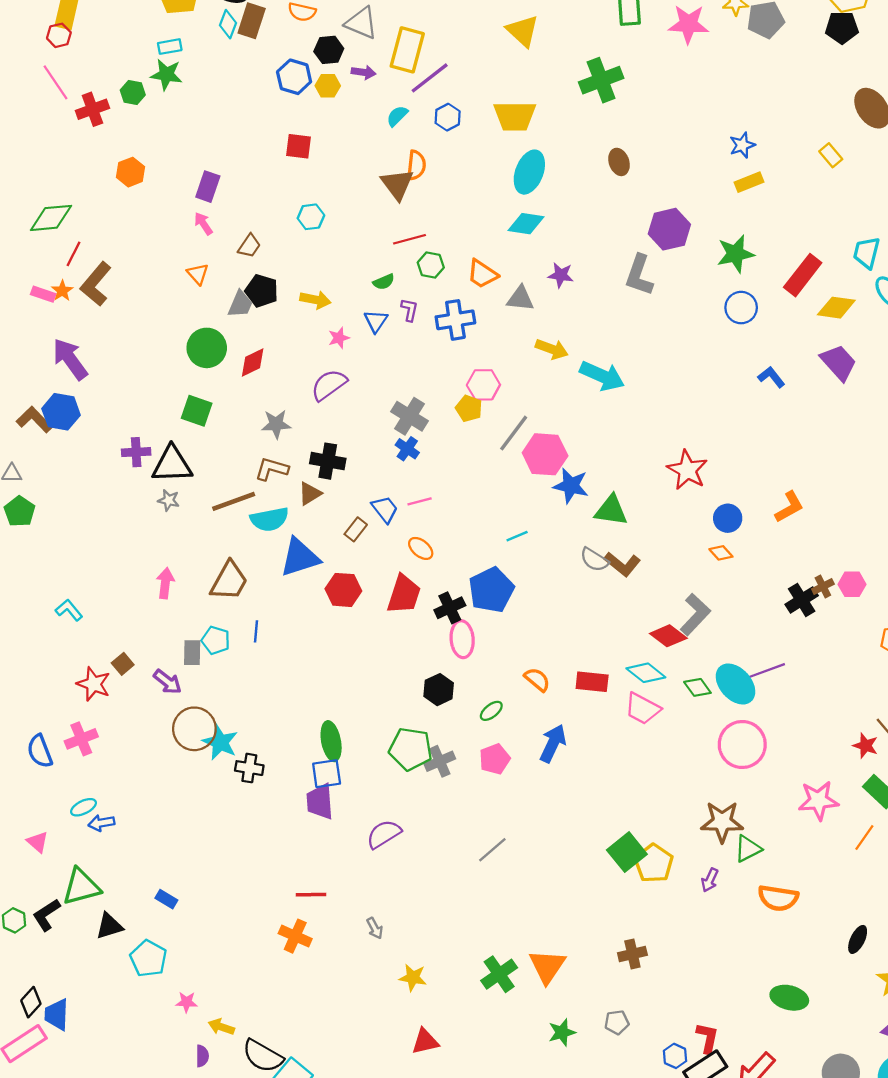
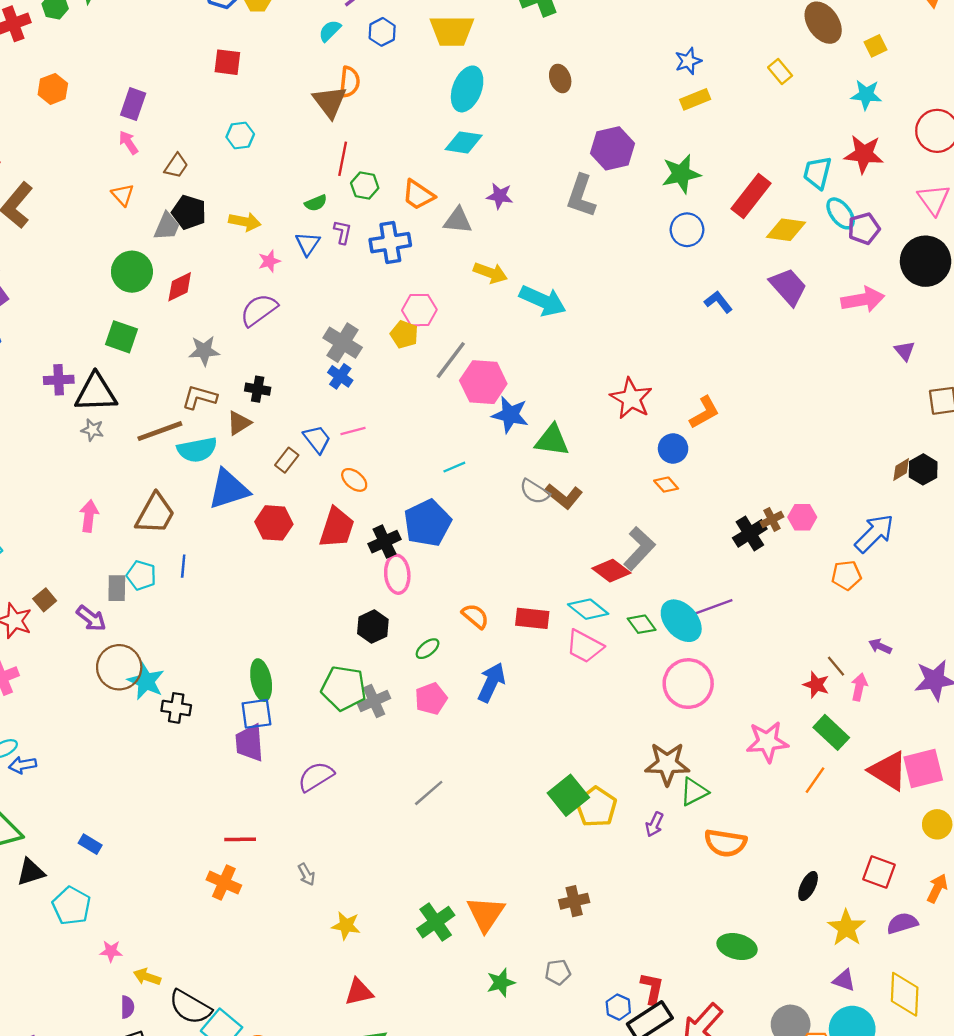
red line: (409, 239) -> (343, 159), turned -64
black cross: (328, 461) -> (258, 389), size x0.7
orange L-shape: (789, 507) -> (704, 412), moved

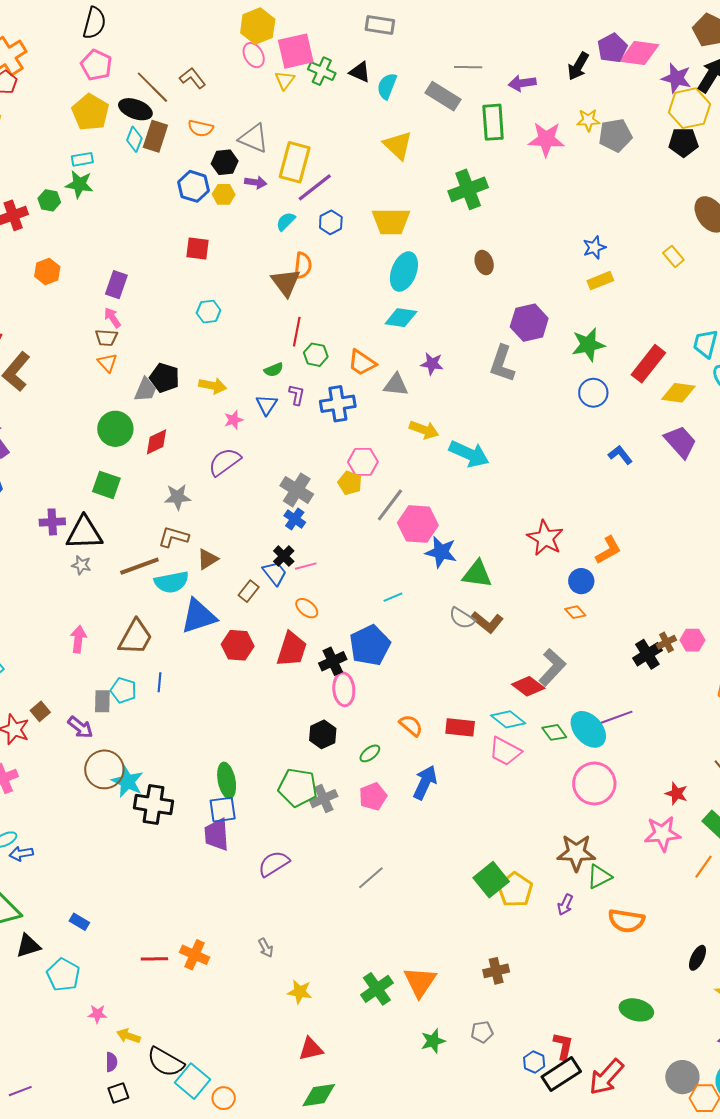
brown trapezoid: (176, 166) -> (106, 338), moved, turned 60
black cross: (258, 389) -> (284, 556), moved, turned 35
red star: (816, 685) -> (676, 794), moved
black cross: (176, 708) -> (153, 805), size x1.5
red line: (240, 839) -> (154, 959), moved

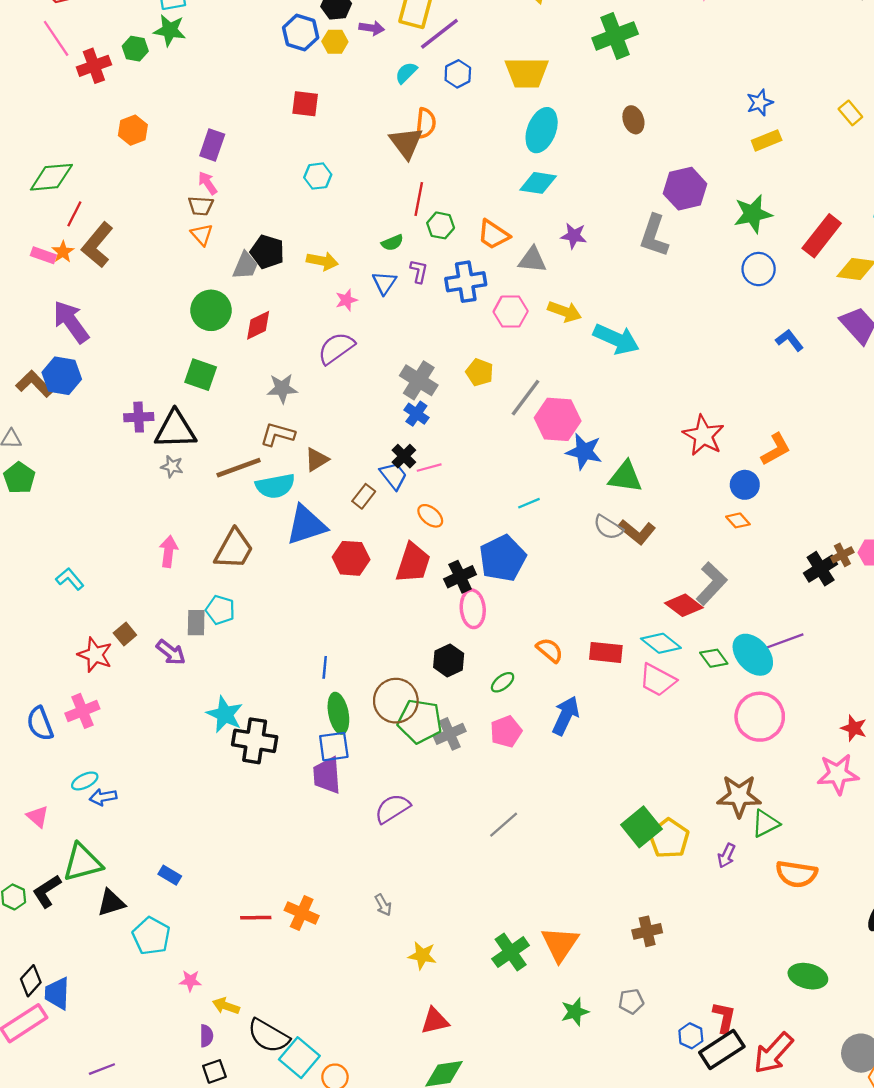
pink hexagon: (363, 462) -> (511, 311), moved
blue line: (159, 682) -> (325, 667), moved
brown circle: (104, 769) -> (396, 701), moved

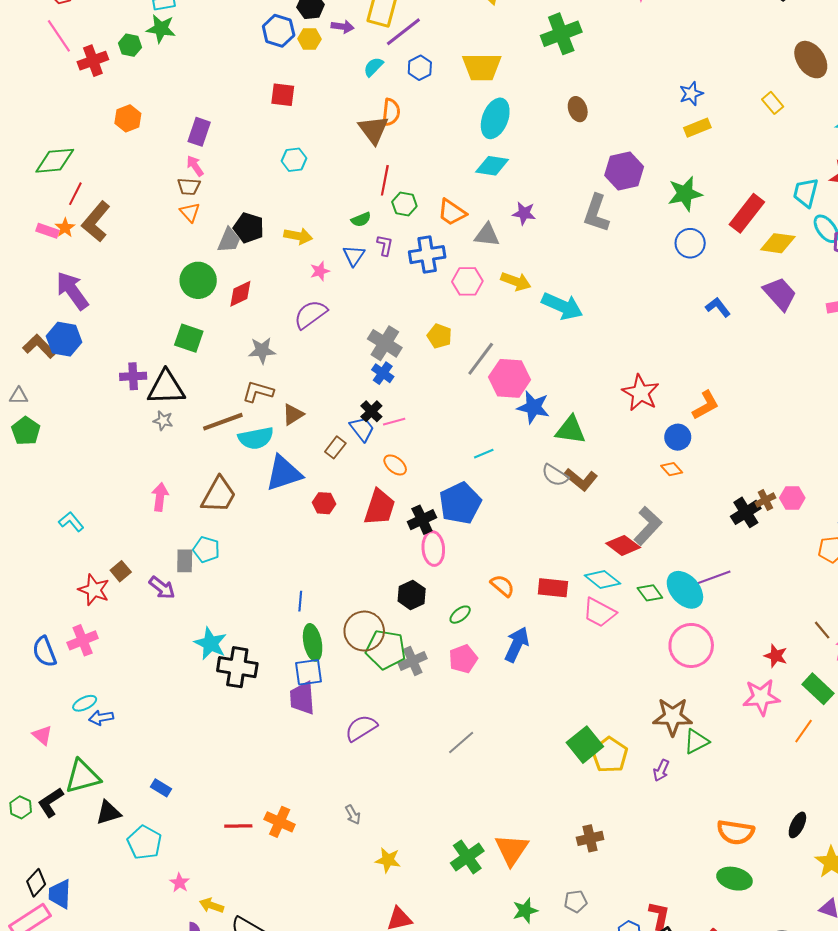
red hexagon: (351, 558) -> (324, 503), size x0.7
orange semicircle: (796, 874) -> (736, 832), moved
pink star: (190, 981) -> (180, 883), turned 30

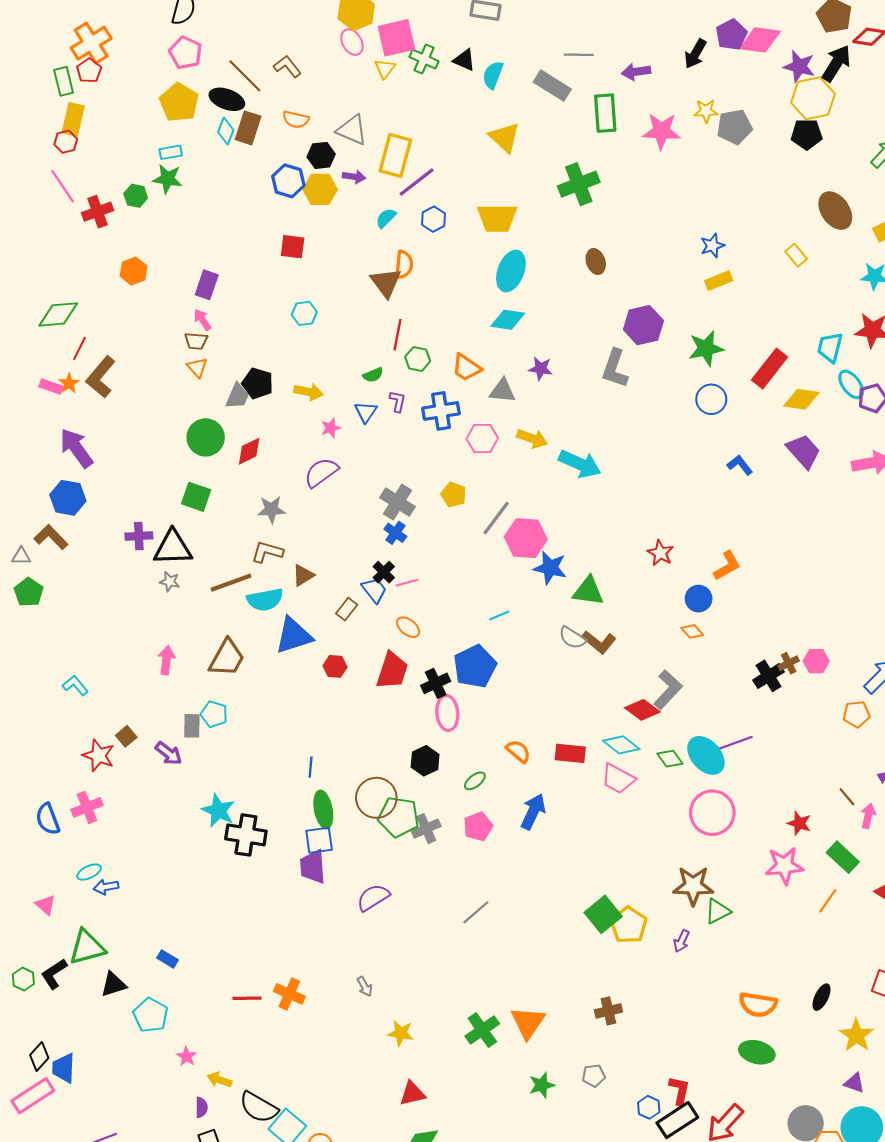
yellow hexagon: (309, 39) -> (320, 189), size x1.4
brown L-shape: (39, 346) -> (51, 537), moved
red star: (641, 393) -> (660, 553), size x0.7

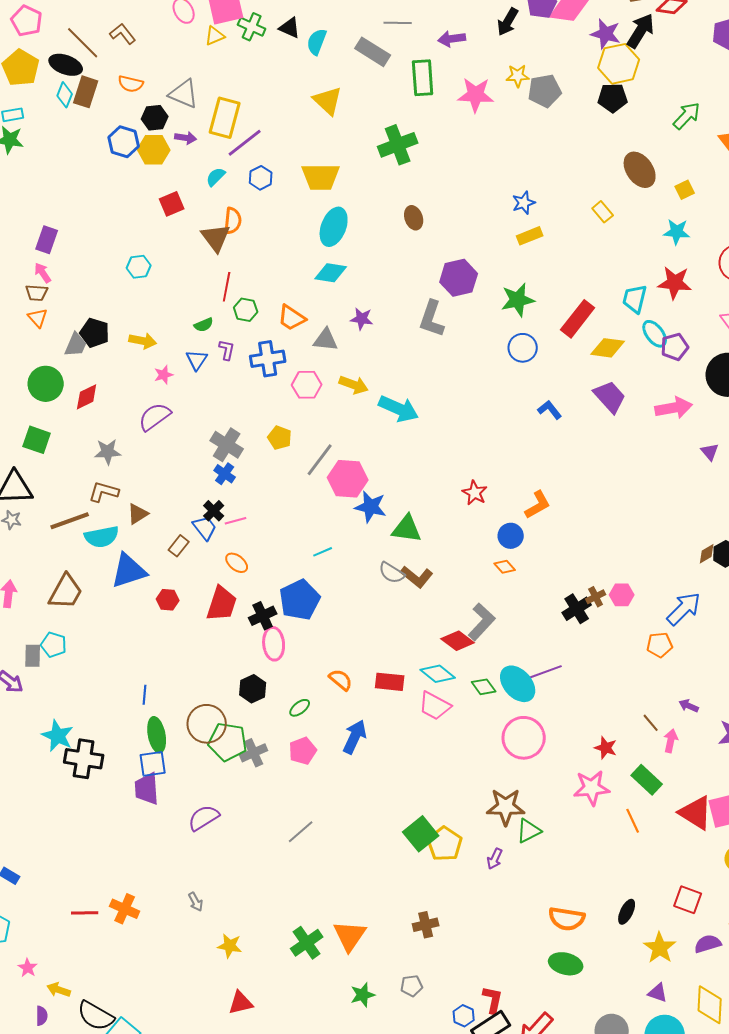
yellow triangle: (385, 69) -> (215, 36), turned 30
red square: (293, 247) -> (172, 204), moved, turned -30
orange line: (828, 901) -> (633, 821), turned -60

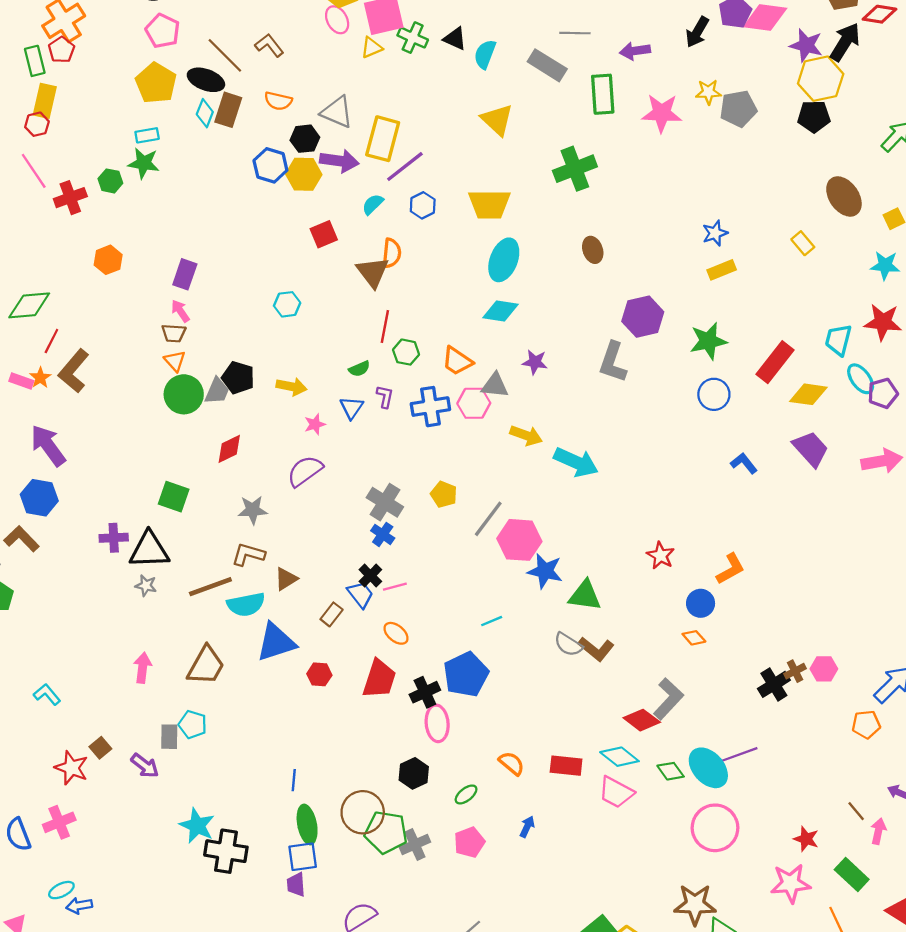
purple arrow: (186, 138) -> (339, 161), size x1.6
green circle: (46, 384) -> (184, 394), moved
pink hexagon: (307, 385) -> (474, 403), moved
blue arrow: (355, 737) -> (527, 827), size x0.6
purple trapezoid: (147, 789) -> (296, 885), size x0.7

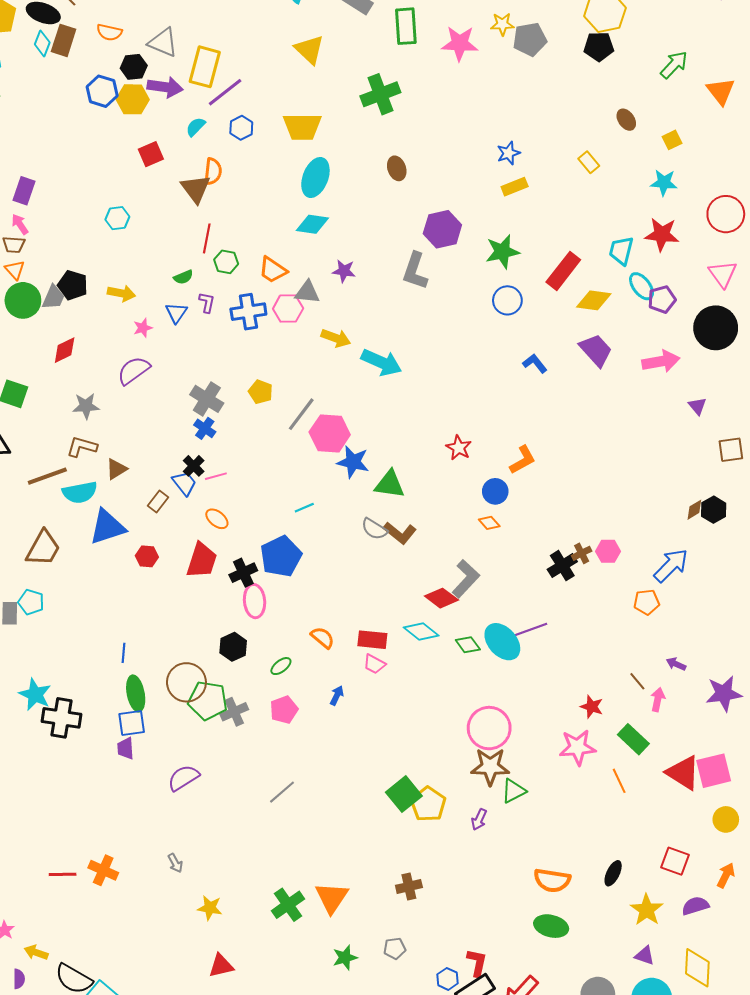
brown ellipse: (844, 196) -> (626, 120), size x0.6
pink trapezoid: (616, 792) -> (374, 664), moved, size x0.7
pink circle: (715, 828) -> (489, 728), moved

